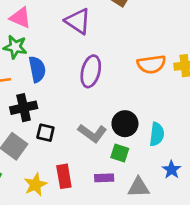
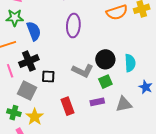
green square: (120, 153) -> (105, 82), turned -32
yellow star: (35, 185) -> (35, 117), moved

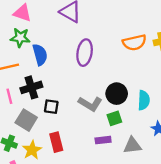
red rectangle: (68, 106) -> (56, 142), moved

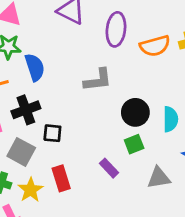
purple ellipse: (85, 53) -> (116, 29), moved
gray L-shape: (90, 104) -> (98, 80), moved, turned -35
purple rectangle: (103, 140) -> (109, 168), moved, turned 56

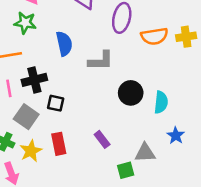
blue semicircle: (35, 67) -> (64, 44), moved
green square: (134, 144) -> (126, 170), moved

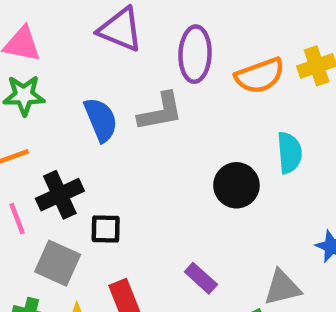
gray L-shape: (101, 61) -> (160, 112), moved
cyan semicircle: (161, 102) -> (289, 153), moved

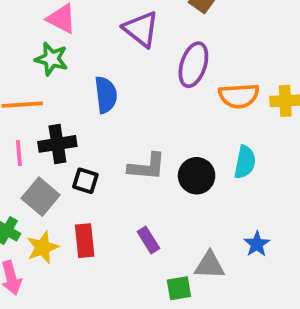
gray L-shape: (160, 112) -> (147, 167), moved

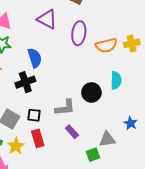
black cross: (57, 144) -> (25, 82), moved
gray L-shape: (147, 167) -> (65, 108), moved
black square: (85, 181) -> (34, 115), moved

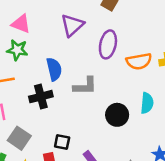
purple triangle: (47, 19) -> (72, 25), turned 45
gray L-shape: (65, 108) -> (85, 86), moved
black square: (34, 115) -> (62, 142), moved

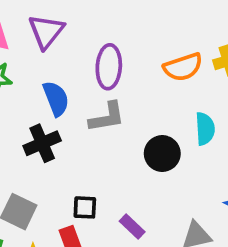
purple triangle: (72, 25) -> (46, 31), moved
purple ellipse: (108, 44) -> (109, 67), moved

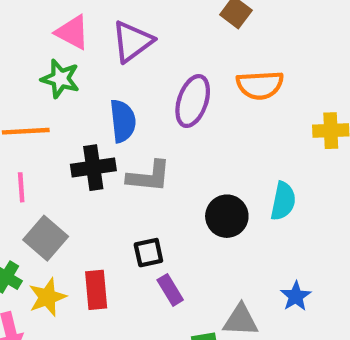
orange semicircle: (183, 67) -> (260, 85), moved
gray L-shape: (107, 117) -> (149, 176), moved
black square: (85, 207) -> (148, 253), moved, turned -30

